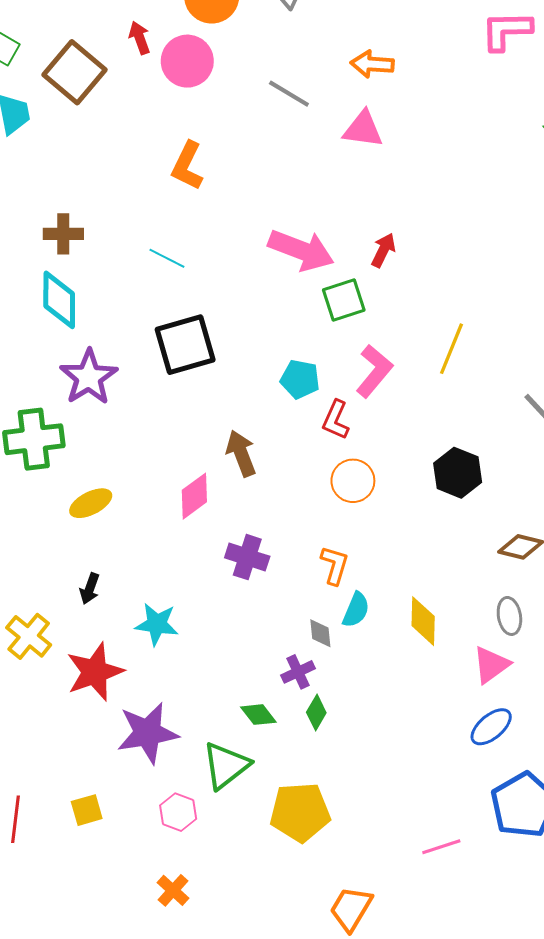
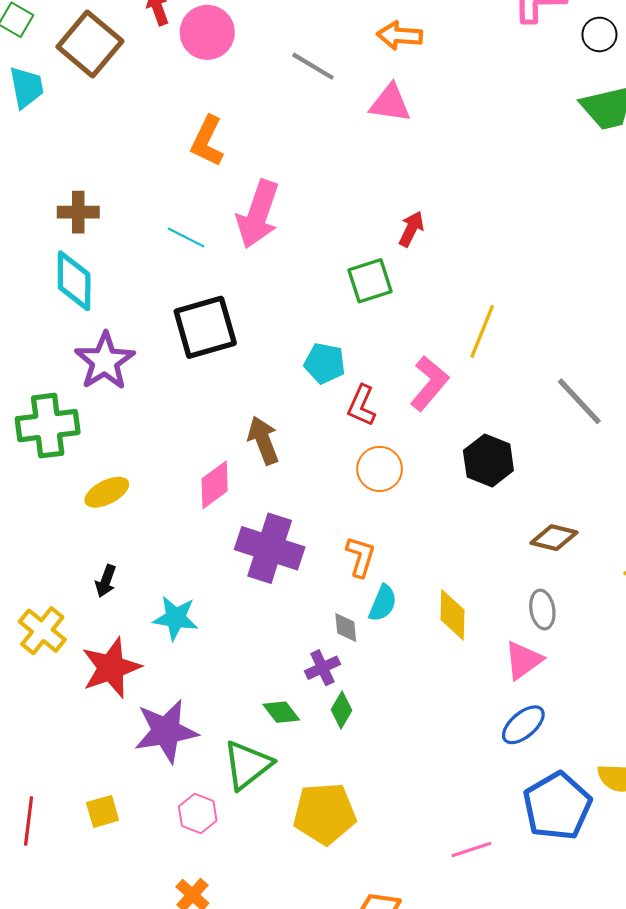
pink arrow: (301, 250) -> (258, 214), moved, turned 88
pink L-shape: (374, 371) -> (429, 383), moved
purple cross: (247, 557) -> (270, 548), size x1.5

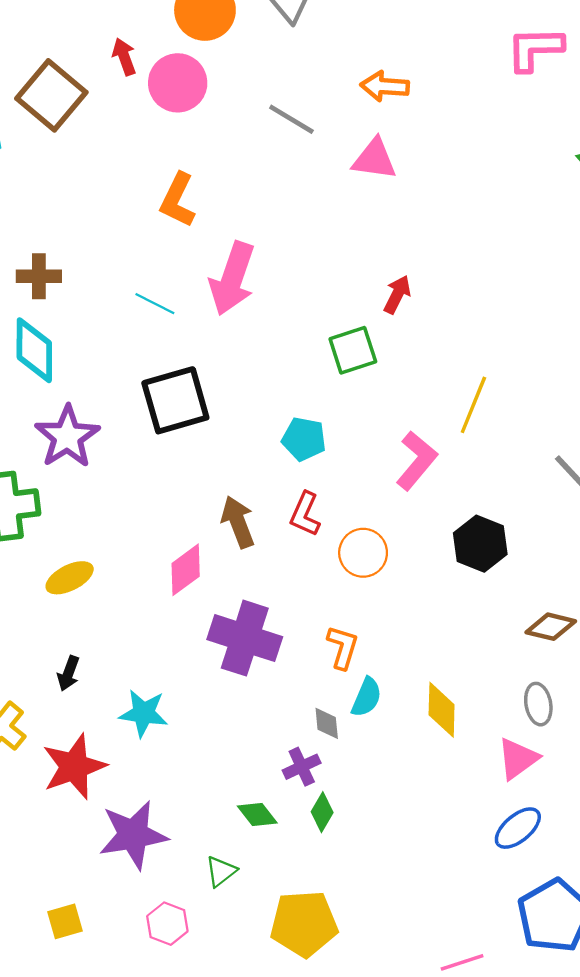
red L-shape: (362, 406) -> (305, 514), moved
green triangle: (247, 765) -> (221, 871), size x0.6

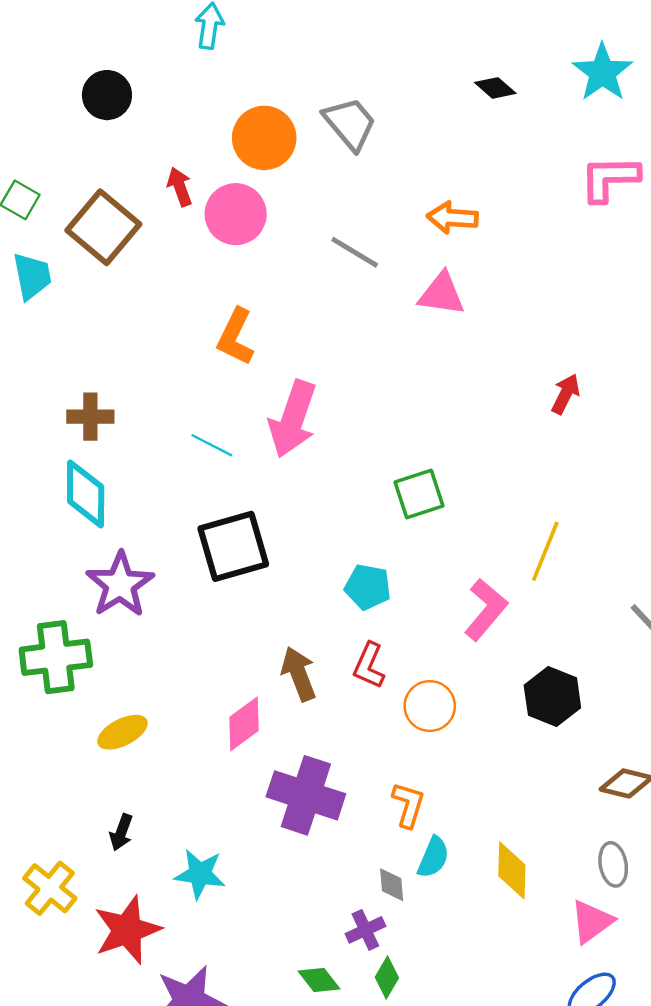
red arrow: (397, 294) -> (566, 394), moved

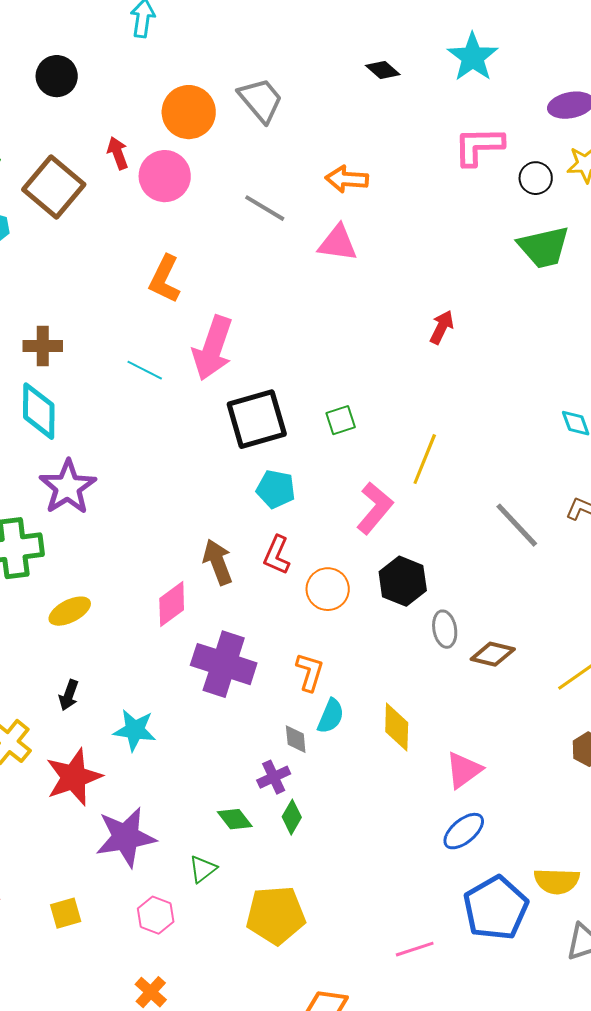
green square: (419, 494) -> (341, 420), moved, size x0.7
black square: (233, 546) -> (257, 419), moved
black hexagon: (552, 696) -> (403, 581), moved
gray ellipse: (613, 864) -> (445, 629), moved

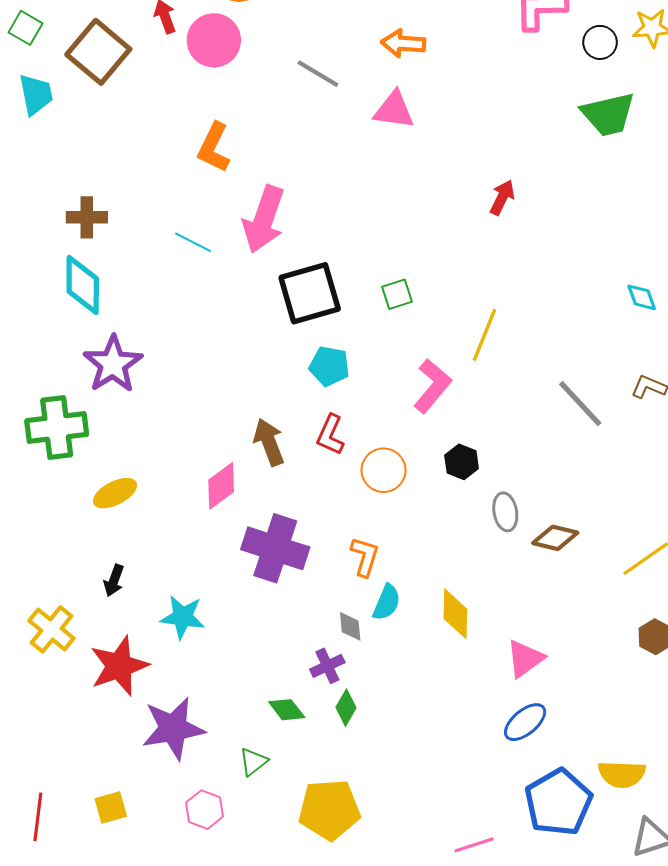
black hexagon: (403, 581) -> (462, 462), size x0.7

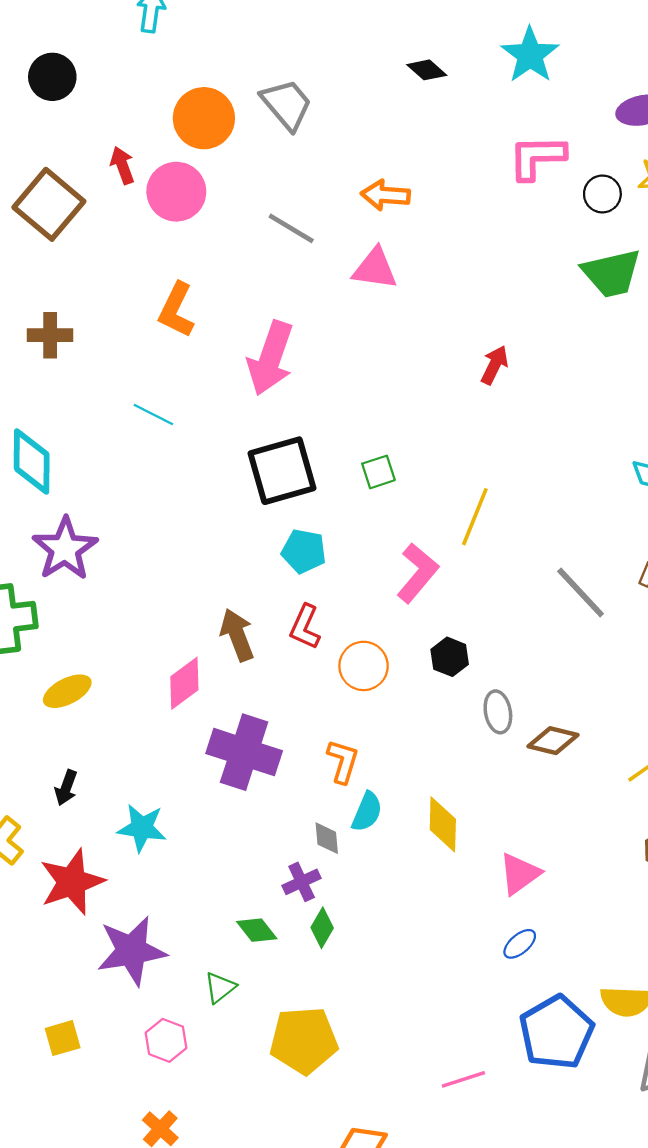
brown cross: (87, 217) -> (50, 335), moved
pink arrow: (264, 219) -> (271, 358), moved
blue ellipse: (525, 722) -> (520, 944), size x0.7

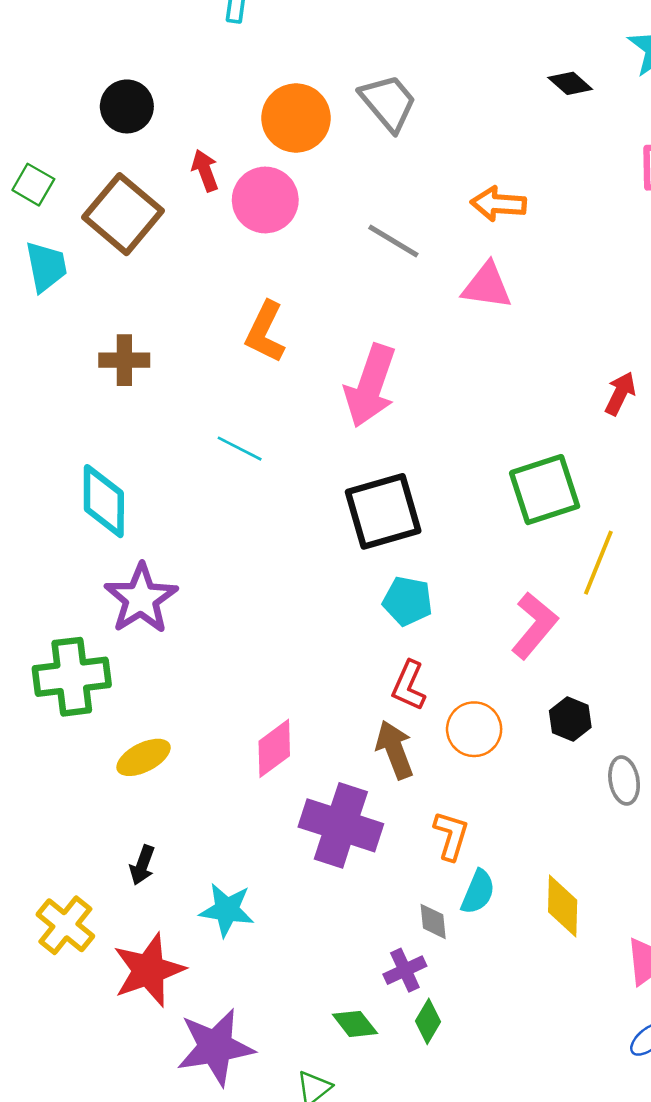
black diamond: (427, 70) -> (570, 83), moved
black circle: (52, 77) -> (127, 106), moved
green square: (378, 472) -> (545, 490), moved, size x1.8
brown arrow: (237, 635) -> (395, 750), moved

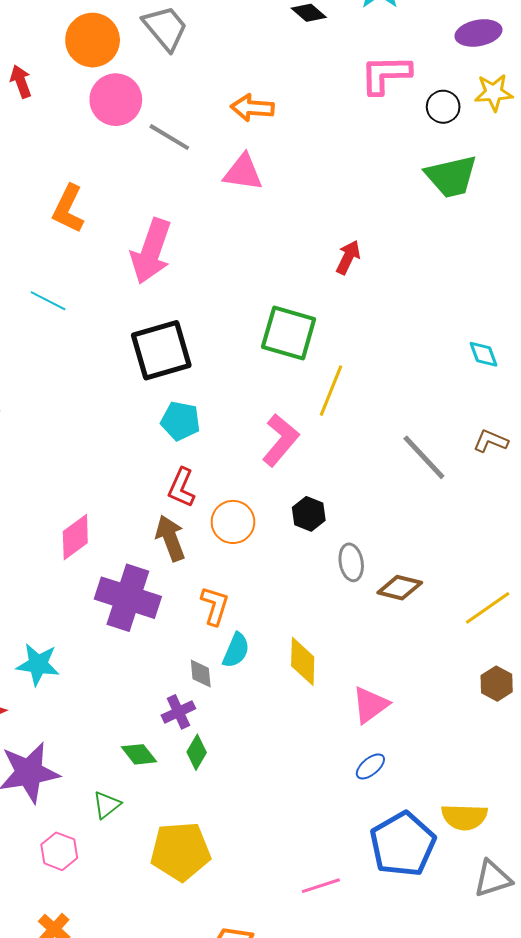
pink circle: (265, 200) -> (116, 100), moved
green square: (545, 490) -> (289, 333), turned 34

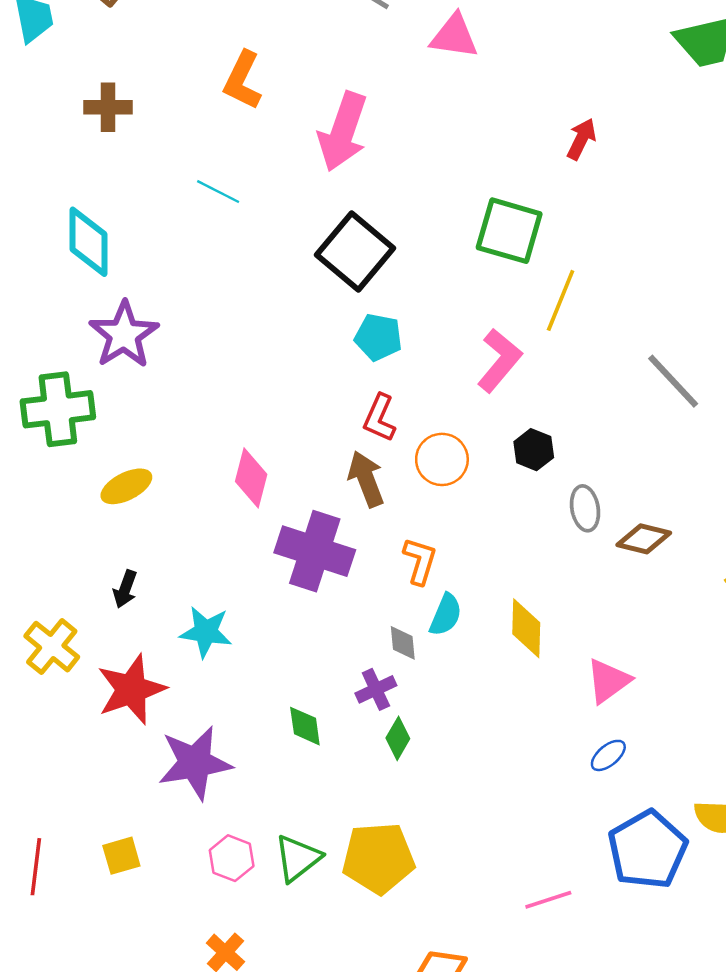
black square: (161, 350) -> (355, 252), turned -34
pink diamond: (75, 537) -> (251, 478), turned -39
green diamond: (139, 754) -> (305, 726), moved, turned 30
green triangle: (107, 805) -> (298, 858), moved, size x1.4

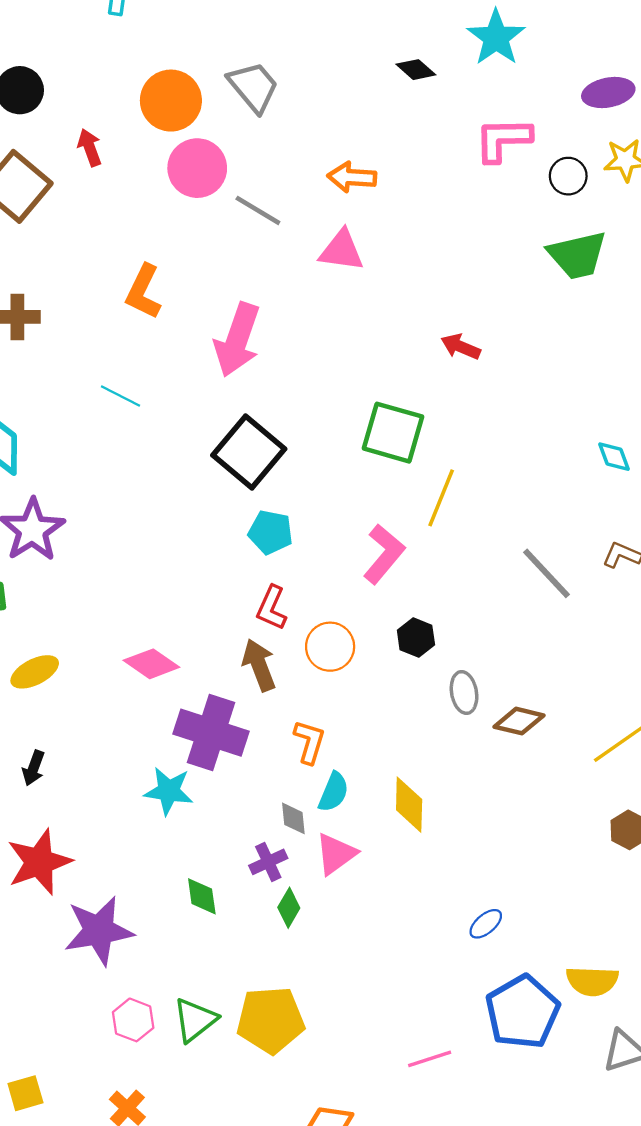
red arrow: (581, 139) -> (461, 347), turned -93
pink diamond: (251, 478) -> (151, 664), turned -70
cyan star: (206, 632) -> (169, 791), moved
pink triangle: (608, 681) -> (336, 854), moved
yellow square: (121, 856) -> (25, 1093), moved

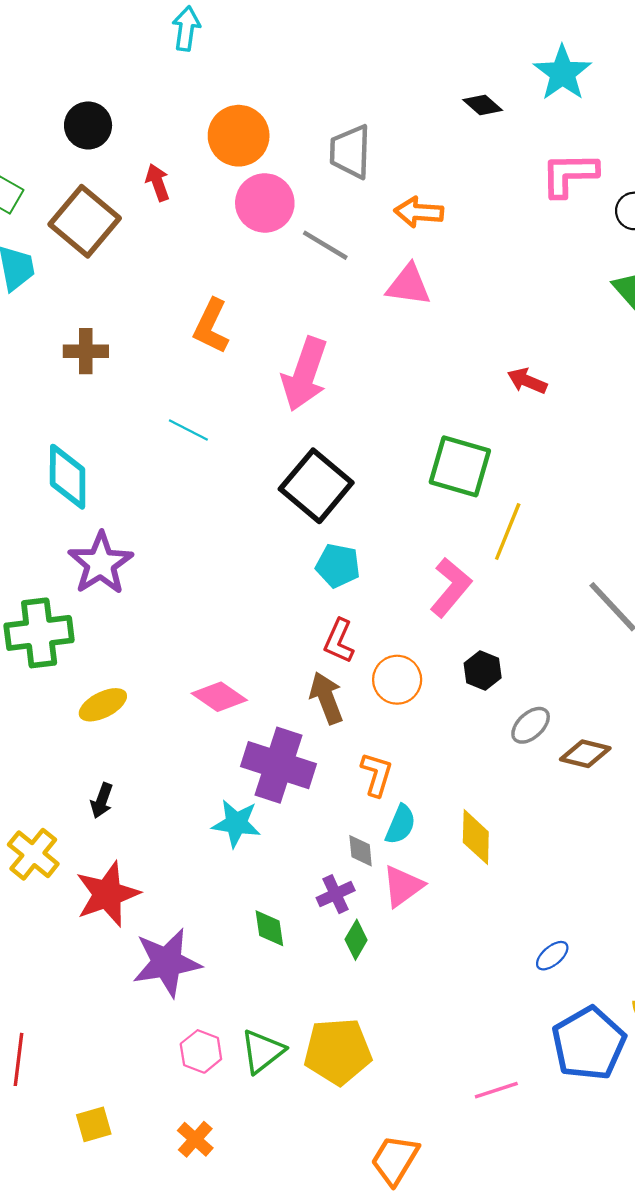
gray trapezoid: (253, 87) -> (350, 152), moved, turned -138
gray ellipse: (464, 692) -> (531, 725), turned 57

